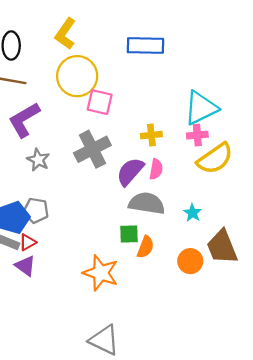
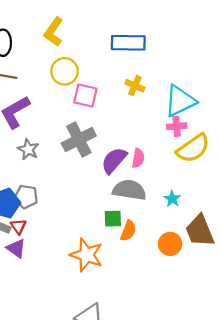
yellow circle: (77, 76) -> (65, 71), size x0.7
yellow cross: (151, 135) -> (135, 86), moved, turned 30
red triangle: (28, 242) -> (18, 226), turned -35

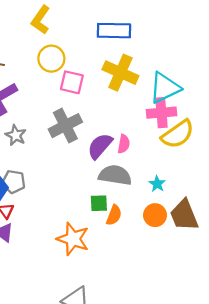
yellow cross: (135, 86) -> (120, 73), size x1.8
pink cross: (177, 126) -> (161, 113), size x1.5
orange circle: (170, 244) -> (155, 215), moved

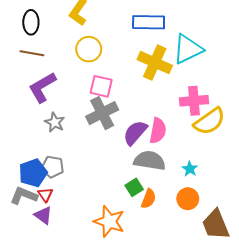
pink square: (72, 82) -> (101, 86), moved
cyan triangle: (165, 88) -> (188, 49), moved
pink semicircle: (124, 144) -> (158, 131), size x1.4
green square: (99, 203) -> (134, 187), turned -30
brown trapezoid: (184, 215) -> (216, 225), moved

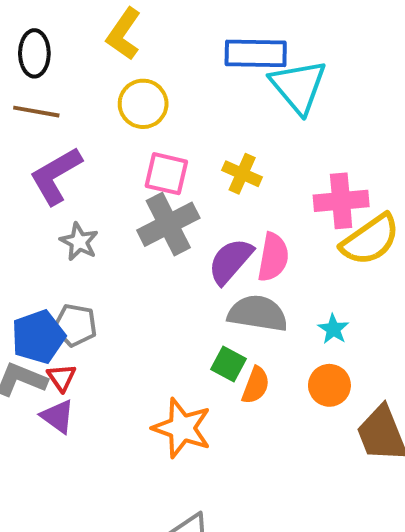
cyan triangle: (188, 49) -> (298, 86), moved, turned -44
yellow cross: (155, 63) -> (242, 174), moved, size x0.6
green square: (134, 187) -> (229, 364), turned -30

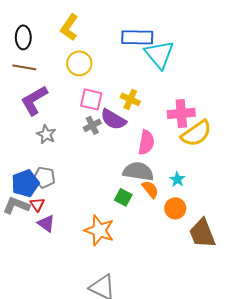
gray cross: (168, 224) -> (92, 125), size x0.6
purple semicircle: (230, 261) -> (113, 119), moved, turned -100
orange semicircle: (256, 385) -> (150, 189), moved, turned -60
purple triangle: (58, 416) -> (46, 223), moved

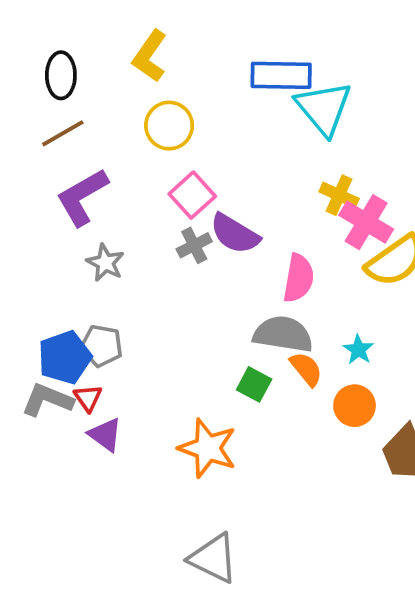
brown line: (24, 67) -> (63, 133), turned -40
pink square: (91, 99) -> (192, 195), turned 35
yellow cross: (130, 99) -> (339, 195), moved
pink cross: (181, 113) -> (366, 222), turned 36

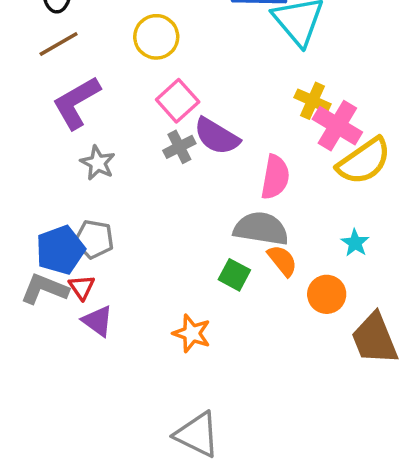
cyan star: (358, 350) -> (355, 243), moved
orange star: (208, 448) -> (192, 333), size x0.7

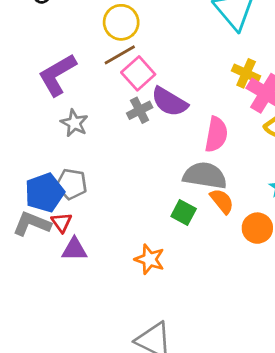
brown line: (59, 44) -> (120, 55), moved
purple triangle: (98, 321) -> (74, 249), turned -36

